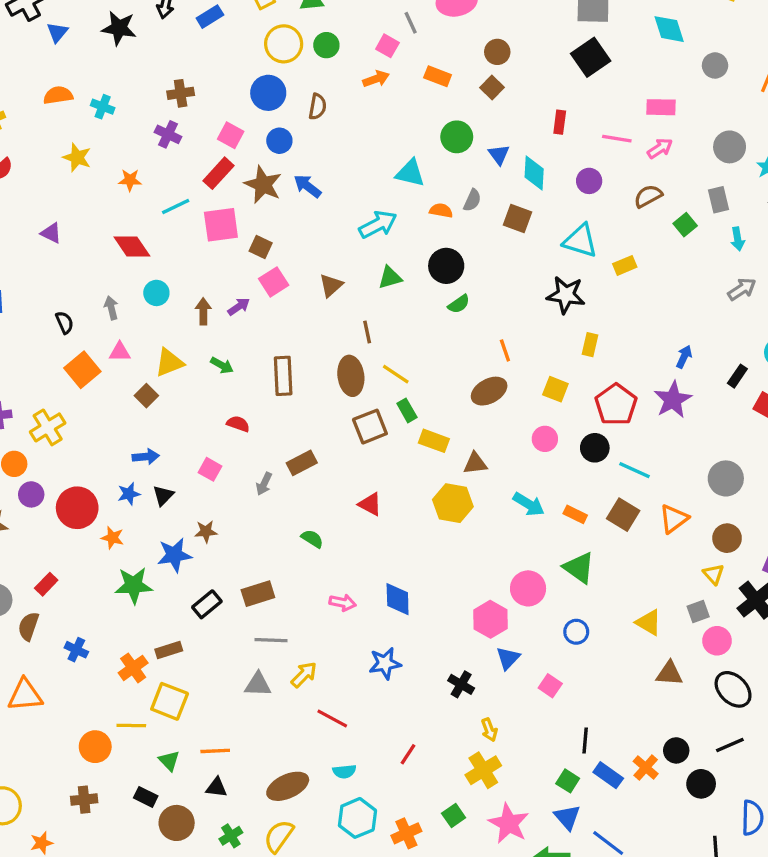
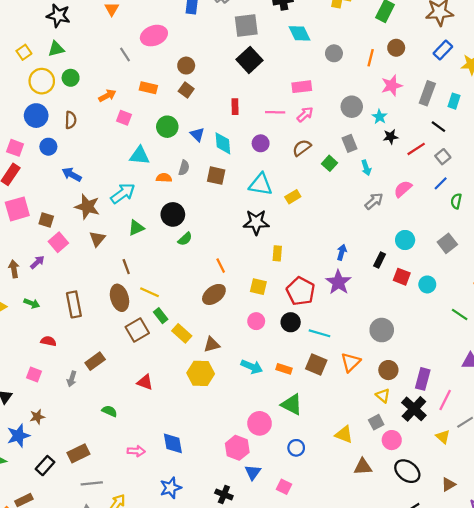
pink square: (387, 46) -> (124, 118), moved
brown star: (263, 185) -> (87, 207), moved
yellow rectangle: (434, 441) -> (182, 333), turned 30

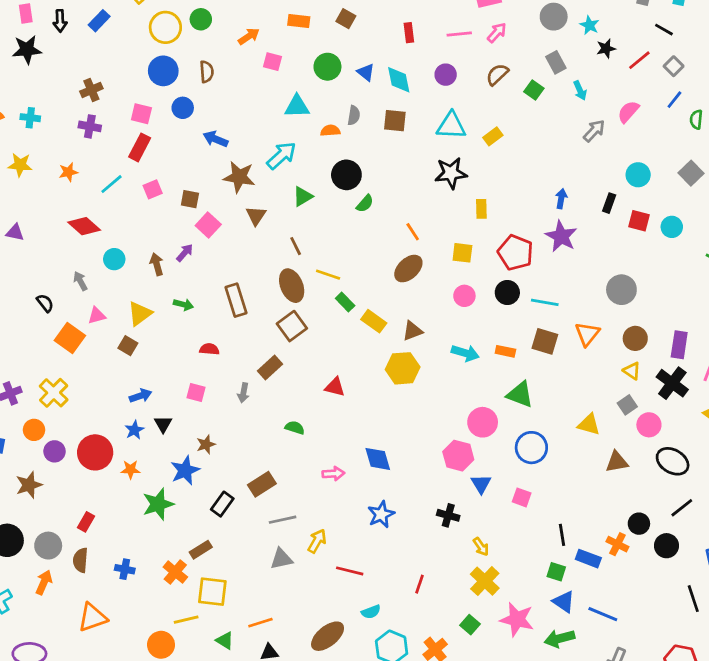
pink square: (17, 209) -> (153, 189), size x0.6
brown square: (137, 330) -> (292, 326), moved
blue circle: (296, 448) -> (531, 448), size x1.5

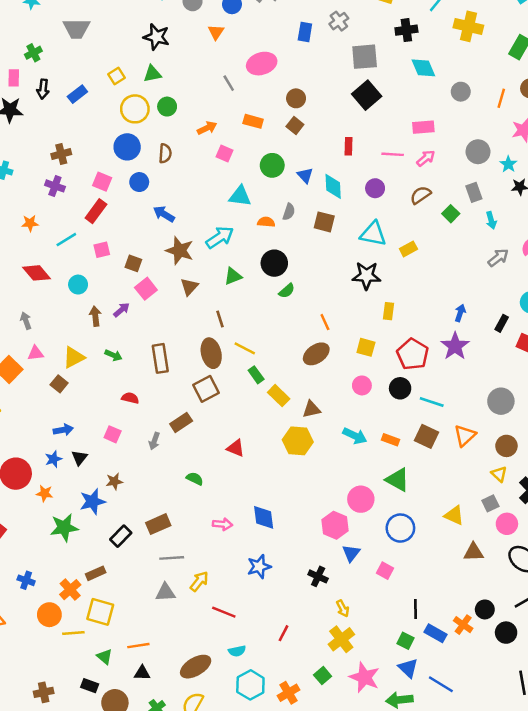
cyan circle: (114, 259) -> (78, 285), moved
orange circle: (161, 645) -> (49, 615), moved

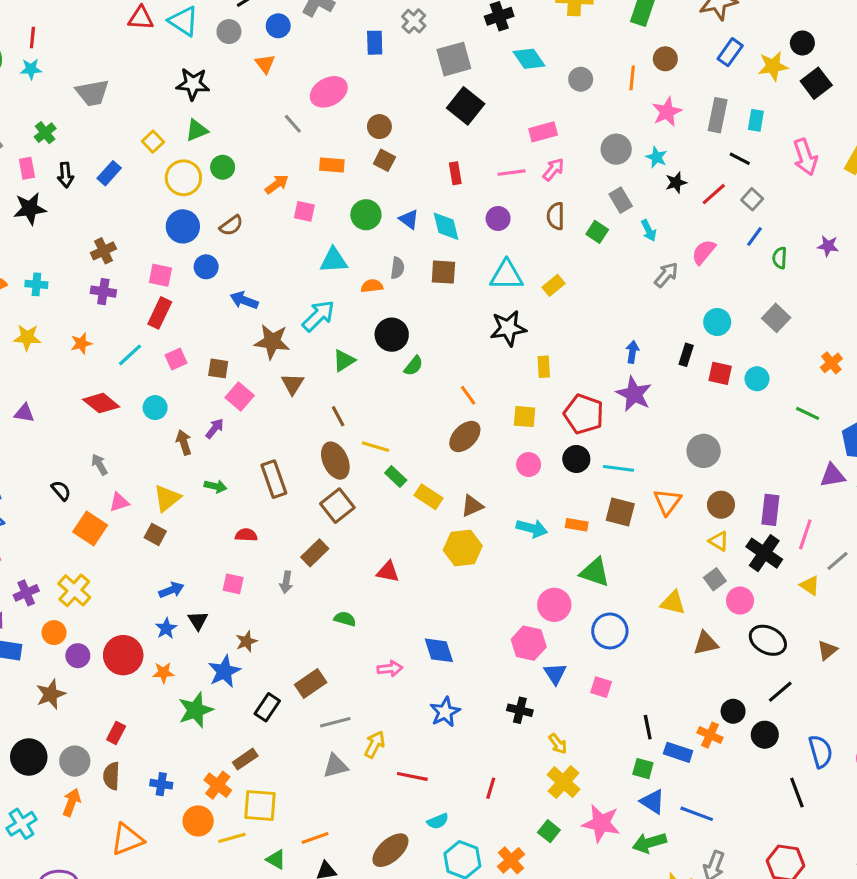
brown semicircle: (165, 153) -> (231, 225), turned 60
brown semicircle: (421, 195) -> (556, 216), turned -45

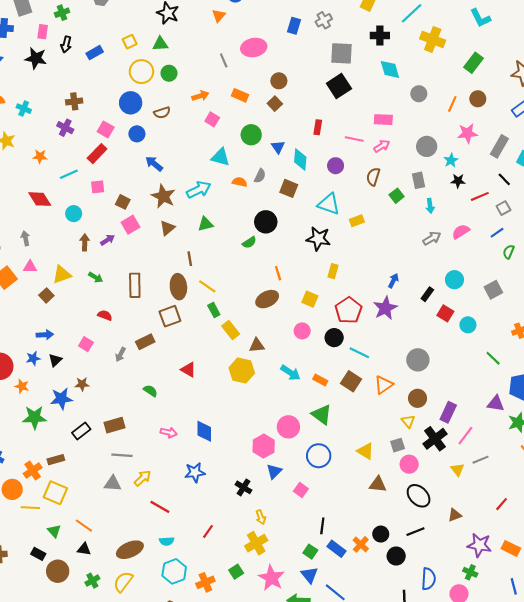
black circle: (392, 335) -> (266, 222), moved
orange line: (315, 838) -> (84, 526), turned 36

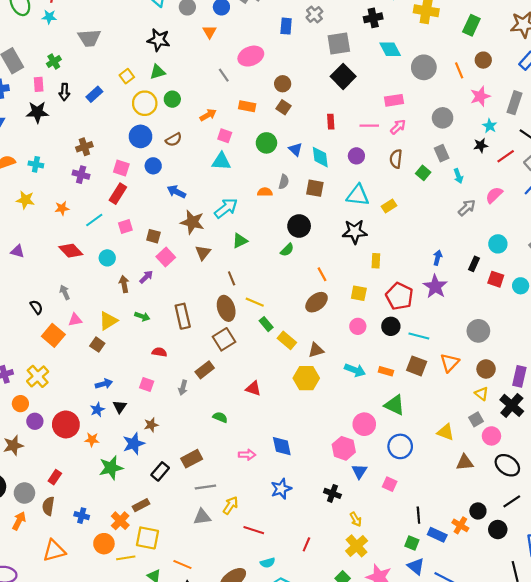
gray circle: (419, 94) -> (424, 67), size x1.5
orange line: (452, 104) -> (459, 70), turned -35
cyan triangle: (220, 157) -> (221, 161), moved
cyan star: (451, 160) -> (490, 126), moved

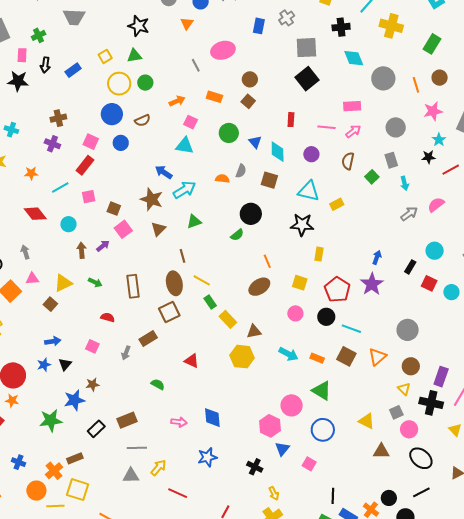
blue arrow: (176, 192) -> (164, 172), moved
black cross: (512, 405) -> (431, 403), turned -35
orange star: (92, 440) -> (12, 400), moved

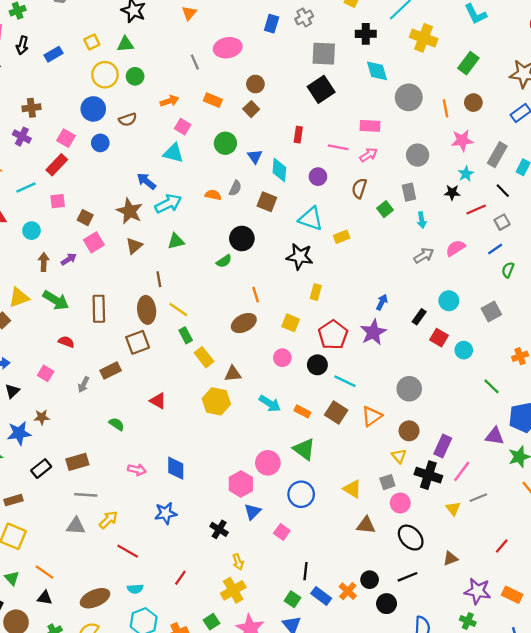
green arrow: (95, 282) -> (56, 300), size x1.6

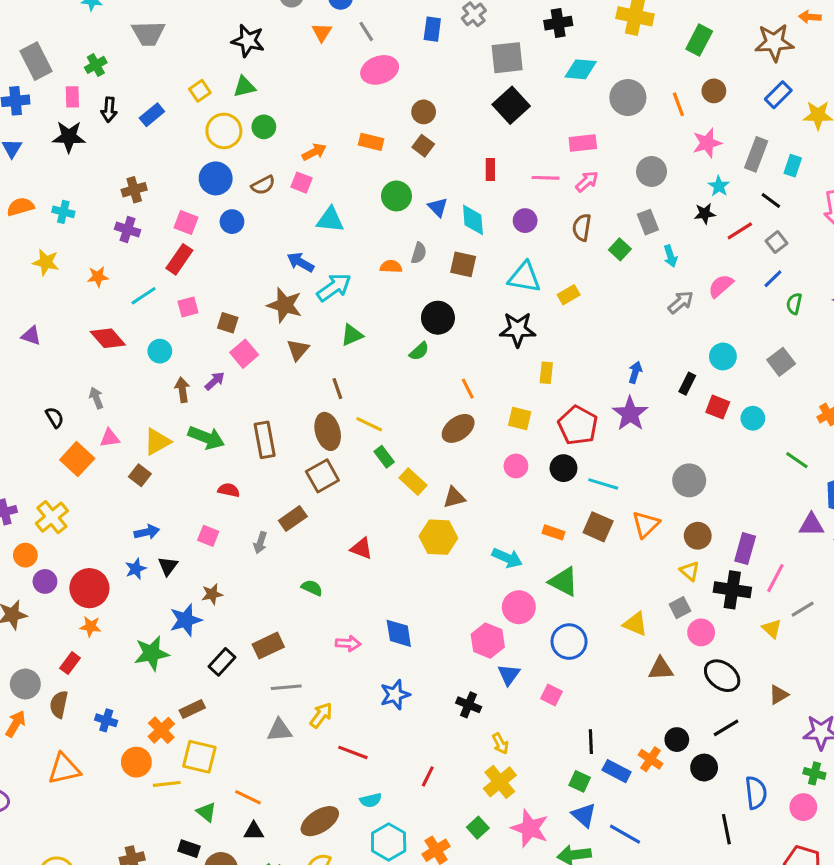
gray line: (195, 62) -> (366, 31), moved
cyan diamond: (377, 71) -> (581, 69), turned -60
pink square: (183, 127) -> (302, 183), moved
cyan arrow: (270, 404) -> (507, 558), moved

